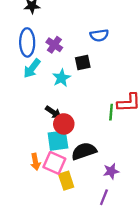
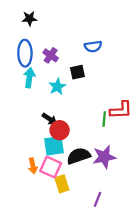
cyan arrow: (32, 68) -> (29, 78), turned 150
purple star: (111, 171) -> (104, 157), moved, size x1.5

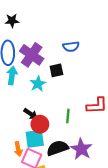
purple cross: (51, 55) -> (32, 55), size x1.6
green line: (104, 119) -> (68, 116), moved
purple star: (104, 157) -> (81, 149), turned -30
orange arrow: (33, 166) -> (18, 149), moved

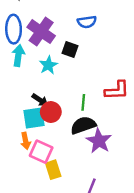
black square: (56, 70) -> (70, 50), turned 32
cyan square: (35, 139) -> (34, 118), moved
black semicircle: (58, 148) -> (83, 125), moved

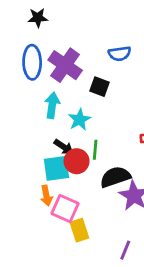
cyan arrow: (18, 56) -> (52, 105), moved
cyan star: (48, 65) -> (79, 120), moved
green line: (83, 102) -> (95, 150), moved

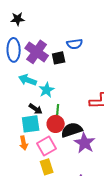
black square: (99, 87) -> (59, 58), moved, turned -32
cyan arrow: (52, 105) -> (28, 80), turned -78
red circle: (77, 161) -> (56, 124), moved
pink square: (65, 209) -> (47, 146), moved, turned 36

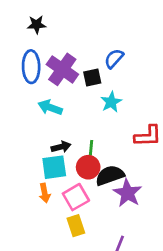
blue semicircle: (75, 44) -> (114, 59), turned 140
cyan star: (47, 90) -> (111, 102), moved
black arrow: (36, 109) -> (61, 147), turned -48

